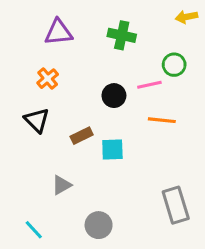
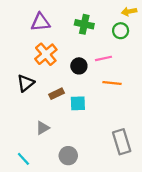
green circle: (174, 65) -> (121, 31), moved
orange cross: (48, 79) -> (46, 54), moved, size x1.5
black triangle: (37, 120) -> (26, 83), turned 36

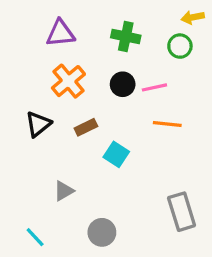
black circle: (79, 66) -> (123, 84), moved
brown rectangle: (57, 94) -> (86, 127), moved
cyan square: (78, 103) -> (116, 154), turned 35

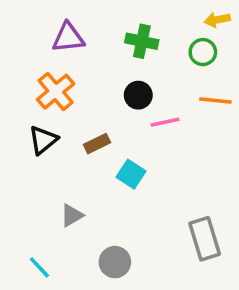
orange cross: (68, 81) -> (56, 92), moved
pink line: (154, 87) -> (165, 122), moved
orange line: (167, 124) -> (215, 101), moved

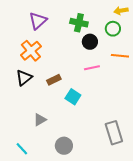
purple triangle: (68, 38) -> (38, 21), turned -36
black circle: (138, 95) -> (90, 42), moved

